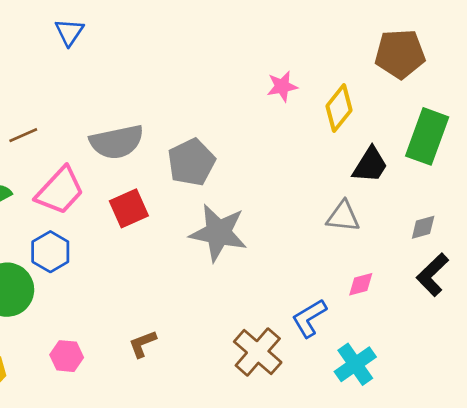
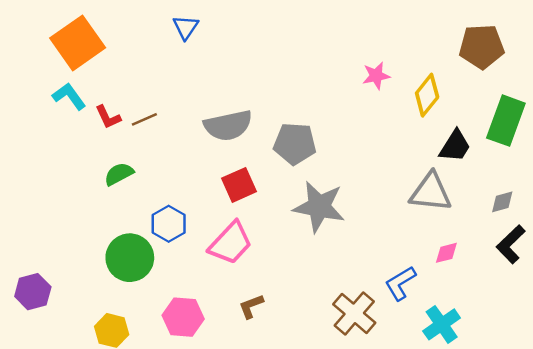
gray pentagon: (191, 162) -> (295, 144), turned 30
pink trapezoid: (60, 191) -> (231, 243), moved
gray triangle: (343, 216) -> (431, 192), size x1.4
pink hexagon: (67, 356) -> (183, 317), size x1.4

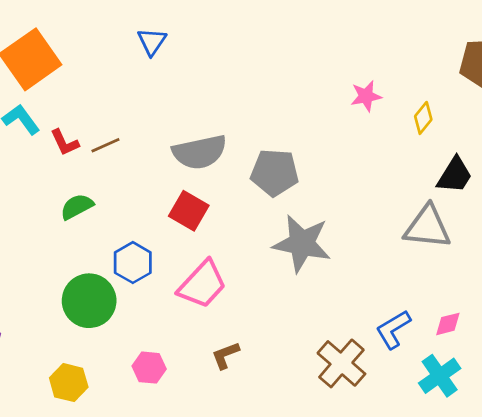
yellow diamond: (427, 95) -> (423, 118), size x0.7
red square: (239, 185) -> (189, 211), moved, turned -36
pink diamond: (446, 253) -> (448, 324), moved
pink hexagon: (183, 317) -> (149, 368), size x0.7

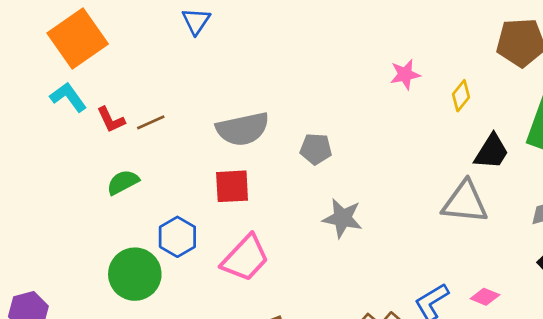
gray pentagon: (275, 173) -> (316, 149), size x0.7
red square: (189, 211) -> (232, 186), turned -33
gray star: (302, 243) -> (342, 218), size x0.7
pink diamond: (448, 324) -> (485, 297), turned 36

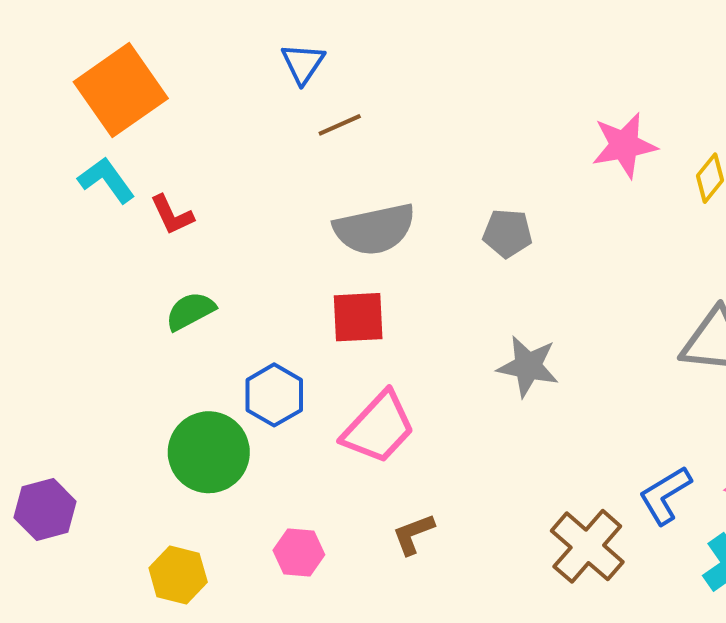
pink star: (405, 74) -> (624, 145), size x1.4
brown line: (151, 122) -> (340, 125), moved
gray pentagon: (316, 149) -> (508, 233), moved

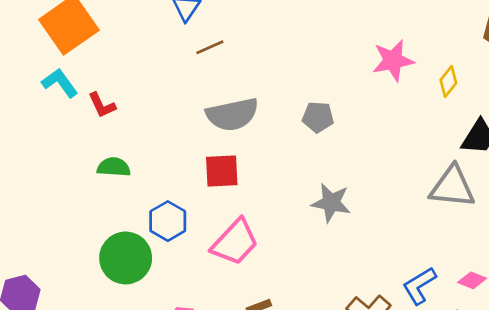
green semicircle: (190, 311) -> (114, 167), turned 32

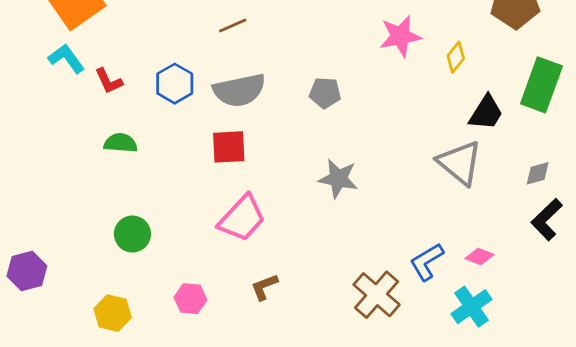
brown line: (210, 47) -> (233, 26), moved
gray triangle: (452, 187) -> (460, 163), turned 33
blue hexagon: (168, 221) -> (175, 84), moved
green circle: (126, 258) -> (132, 234), size x0.7

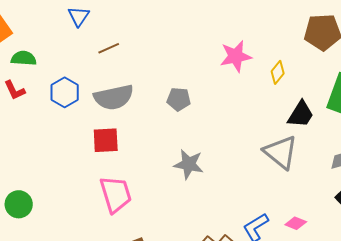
green semicircle: (121, 143) -> (24, 58), moved
pink trapezoid: (242, 218) -> (116, 194), turned -60
green circle: (132, 234) -> (19, 204), moved

